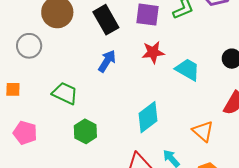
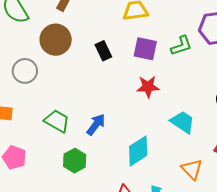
black rectangle: (106, 20) -> (103, 51), size x0.7
blue arrow: (107, 61) -> (96, 125), moved
cyan trapezoid: (188, 70) -> (183, 122), moved

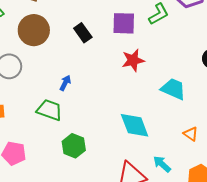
blue arrow: (96, 125) -> (65, 83), moved, size x0.7
cyan diamond: (138, 151) -> (135, 125), turned -68
orange triangle: (192, 169) -> (191, 134), size x0.7

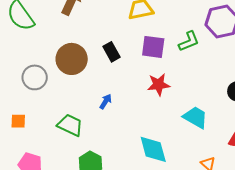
brown circle: (34, 30) -> (72, 59), moved
blue arrow: (65, 83) -> (106, 102), moved

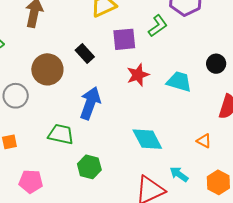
blue arrow: (106, 102) -> (90, 103), size x2.0
cyan trapezoid: (195, 117) -> (179, 82), moved

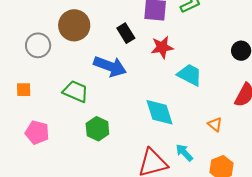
black rectangle: (85, 53) -> (126, 33), moved
cyan trapezoid: (179, 82) -> (190, 75), moved
blue arrow: (90, 103) -> (110, 66), turned 80

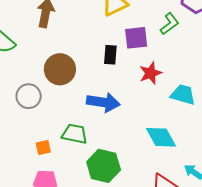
black rectangle: (126, 33) -> (110, 55), moved, turned 48
orange square: (24, 90) -> (43, 148), moved
green hexagon: (97, 129) -> (104, 166), size x1.4

